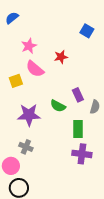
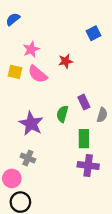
blue square: (87, 31) -> (94, 33), turned 32
yellow square: (16, 81) -> (15, 72), moved, turned 32
green semicircle: (58, 106) -> (62, 114), turned 77
purple star: (29, 115) -> (31, 124), turned 30

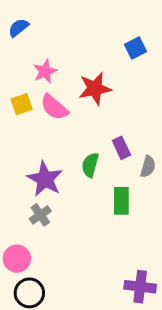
red star: (66, 61) -> (95, 89), size x1.5
yellow square: (15, 72) -> (22, 104), turned -32
gray cross: (28, 158) -> (40, 215), moved, turned 32
purple cross: (88, 166) -> (140, 287), moved

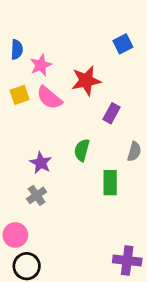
blue semicircle: (18, 28) -> (17, 50), moved, turned 132
purple rectangle: (121, 148) -> (112, 113), moved, turned 54
purple star: (45, 179) -> (41, 163), size x0.7

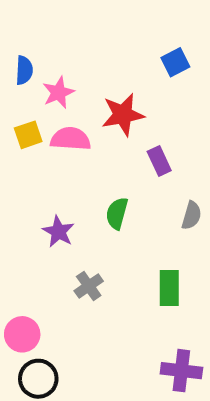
pink semicircle: (49, 98) -> (71, 139), turned 144
purple rectangle: (112, 113) -> (159, 161), turned -54
green rectangle: (110, 183) -> (169, 288), moved
gray cross: (37, 195) -> (89, 286), moved

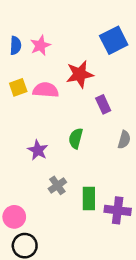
blue square: (175, 62) -> (114, 40), size x1.5
pink star: (58, 92) -> (40, 45), moved
green rectangle: (169, 288) -> (89, 199), moved
purple cross: (181, 371) -> (118, 210), moved

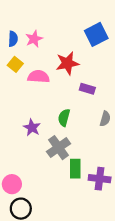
yellow square: (18, 87) -> (15, 64), moved, turned -32
purple rectangle: (103, 104) -> (87, 89), turned -48
gray cross: (57, 185) -> (58, 148), moved, size x1.5

